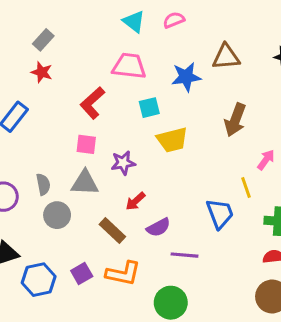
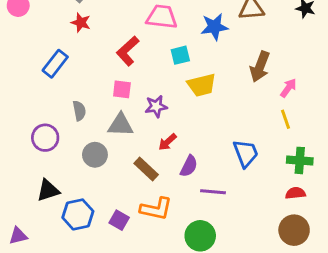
pink arrow: (266, 160) -> (288, 88), moved
gray semicircle: (43, 184) -> (79, 111), moved
yellow line: (246, 187) -> (286, 119), moved
purple semicircle: (158, 227) -> (189, 166), turned -35
purple square: (82, 273) -> (119, 220), moved, turned -30

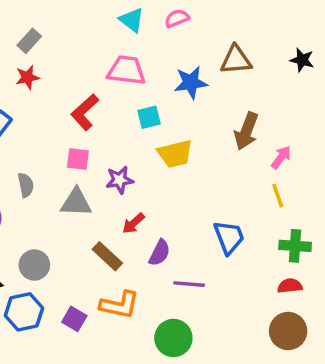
red star: (81, 23) -> (27, 77), turned -30
gray circle: (95, 155) -> (34, 265), moved

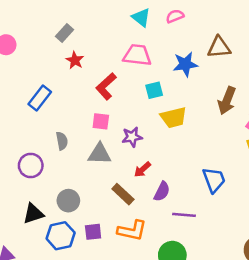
red star: (27, 77) -> (75, 60), moved, turned -30
purple square: (74, 319) -> (93, 232), moved, turned -36

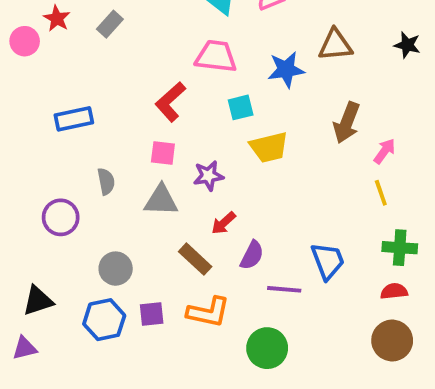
red star: (75, 60) -> (57, 18), moved
blue rectangle: (40, 98) -> (74, 119), turned 40
blue trapezoid: (214, 180) -> (328, 261), moved
black triangle: (33, 214) -> (38, 301), moved

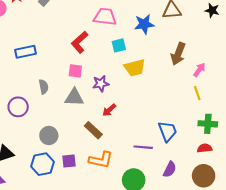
purple semicircle: (252, 255) -> (170, 169), moved

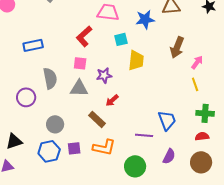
yellow trapezoid: (135, 68) -> (136, 60), turned -70
gray semicircle: (44, 87) -> (50, 78), size x1.5

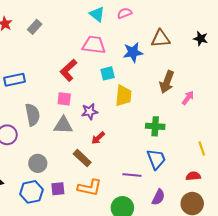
yellow line: (195, 84) -> (202, 149), moved
green cross: (205, 113) -> (155, 126), moved

